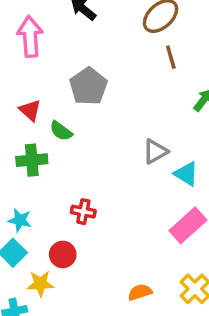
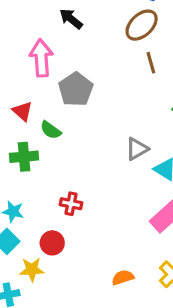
pink arrow: (30, 37) -> (41, 58), moved

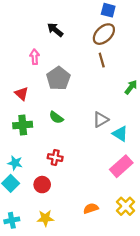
pink arrow: (41, 58) -> (35, 57), size x0.6
brown line: (151, 63) -> (102, 60), moved
green semicircle: (51, 130) -> (56, 117), moved
yellow star: (32, 270) -> (45, 218), moved

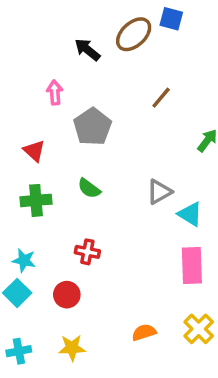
brown ellipse: (104, 34) -> (134, 34), moved
brown line: (102, 60) -> (161, 98), turned 56
pink rectangle: (121, 166) -> (192, 266), turned -50

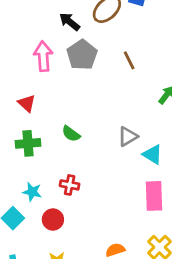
pink arrow: (55, 93) -> (43, 56), size x1.5
brown line: (161, 98) -> (129, 60), turned -66
gray pentagon: (93, 127) -> (82, 55), moved
cyan star: (24, 260) -> (32, 192), moved

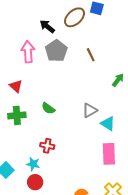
cyan star: (32, 192) -> (33, 164), moved
red circle: (53, 220) -> (35, 182), moved

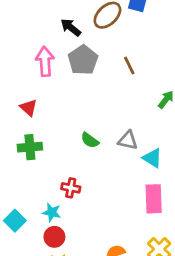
green semicircle: (48, 108) -> (90, 140), moved
gray triangle: (90, 110) -> (128, 140), turned 42

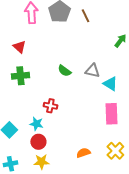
brown line: (129, 65) -> (85, 16), moved

